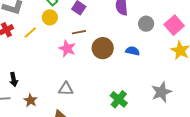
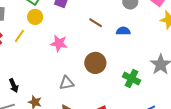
brown line: (79, 32) -> (96, 23), moved, turned 56
brown circle: (103, 48) -> (95, 63), moved
green cross: (119, 99) -> (132, 78), moved

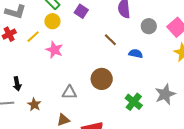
pink star: (59, 43) -> (54, 50), moved

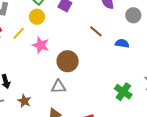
brown circle: (102, 79) -> (68, 61), moved

